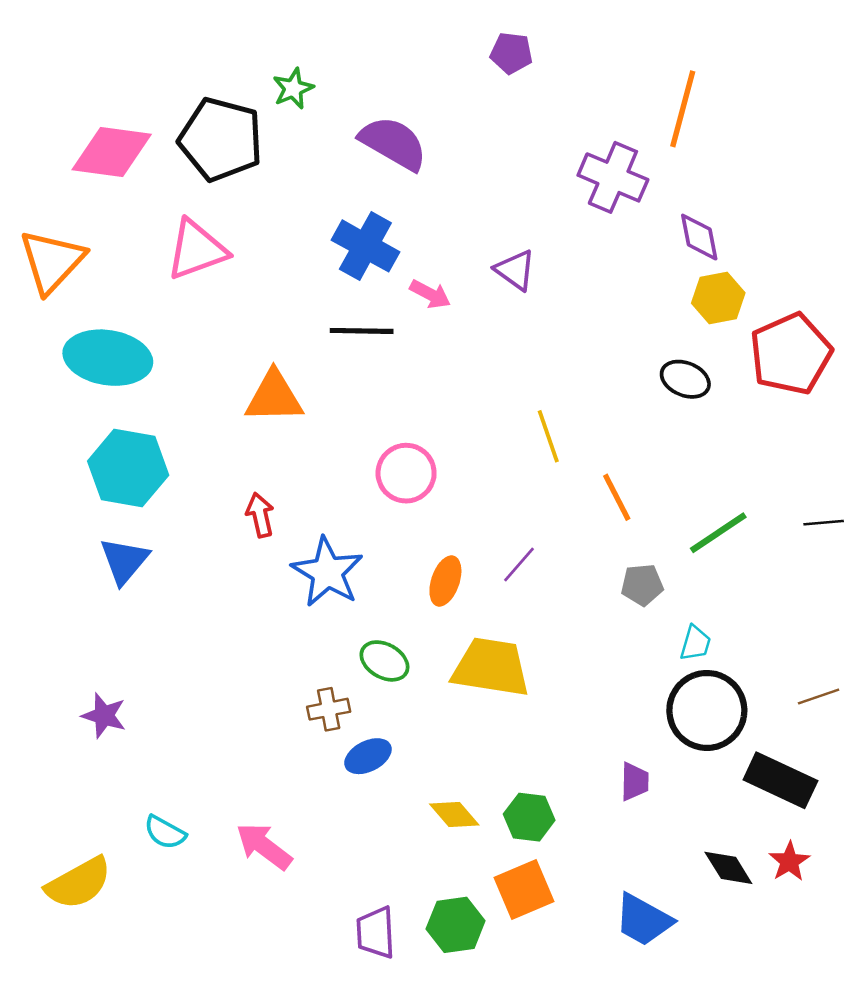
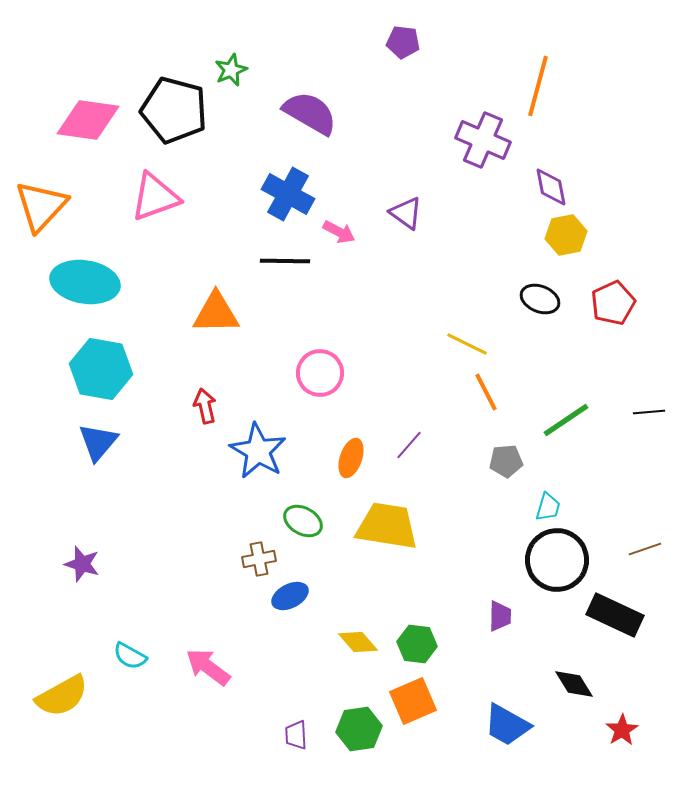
red pentagon: (791, 354) -> (613, 303), moved, size x0.7
yellow line: (548, 436) -> (467, 344), moved, turned -45
red star: (789, 861) -> (622, 730), moved
purple trapezoid: (376, 933) -> (296, 735), size x0.7

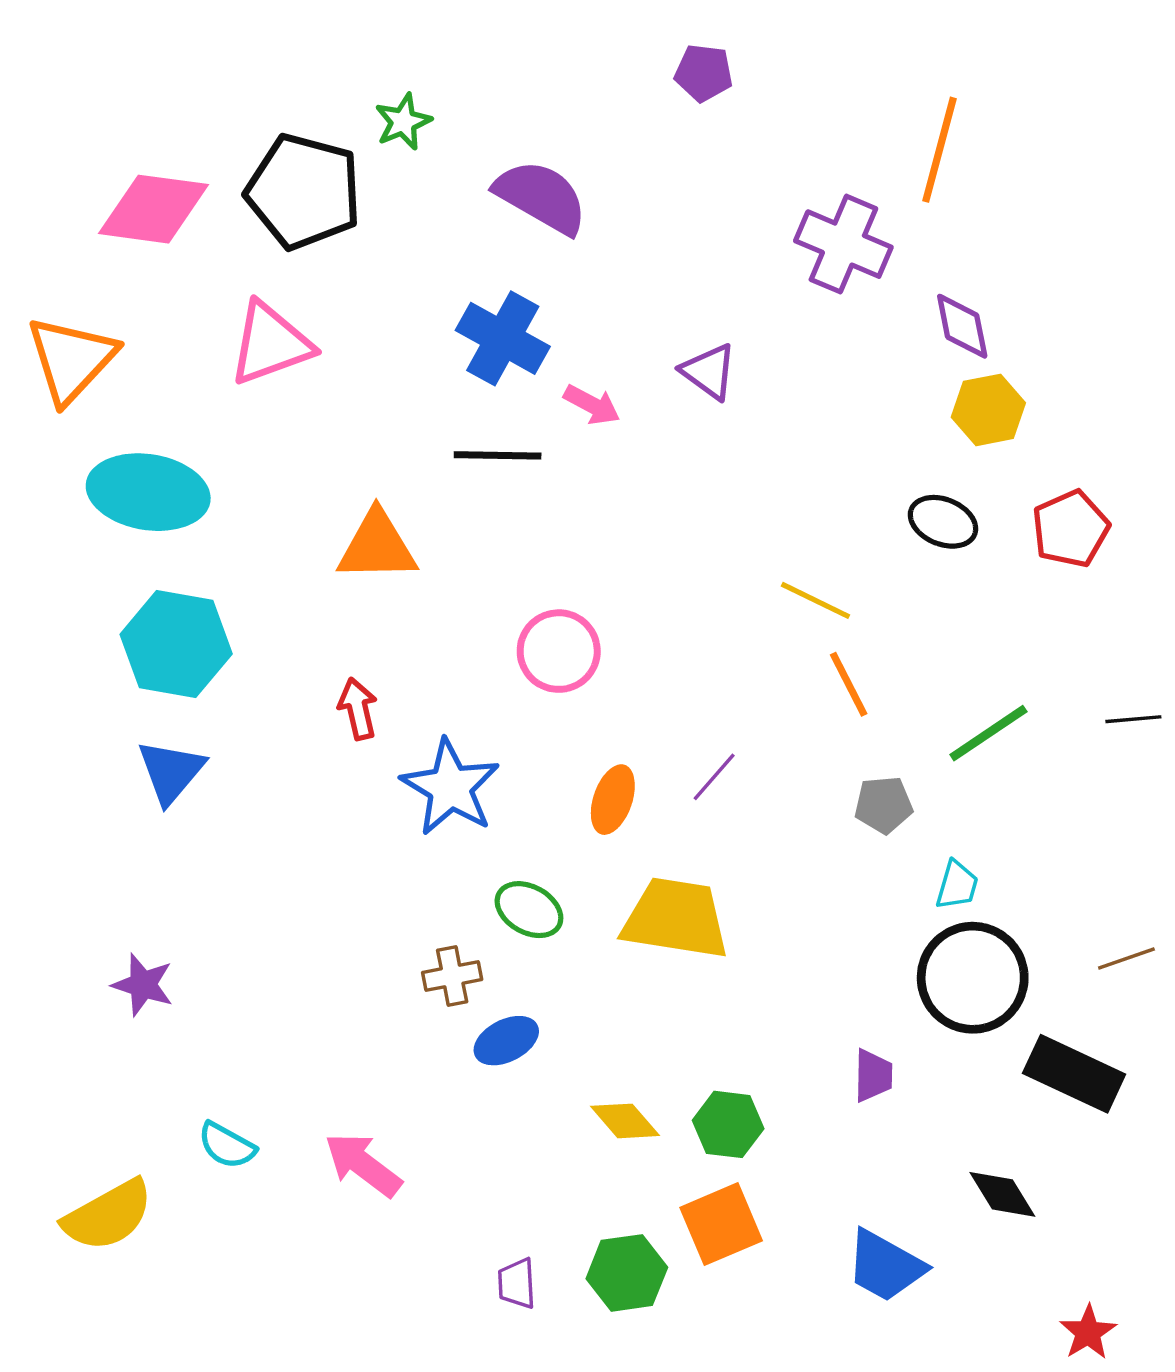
red star: (622, 730) -> (1088, 1332), moved

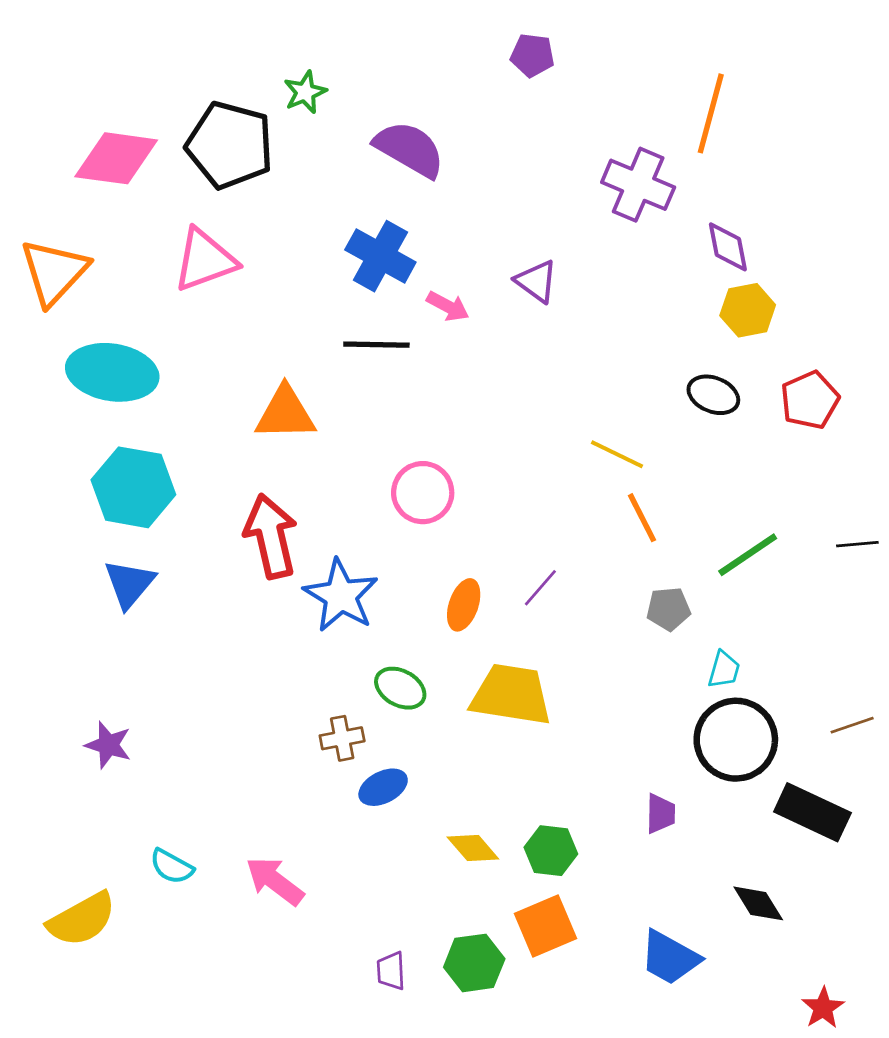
red arrow: (358, 709) -> (271, 536), size x1.8

